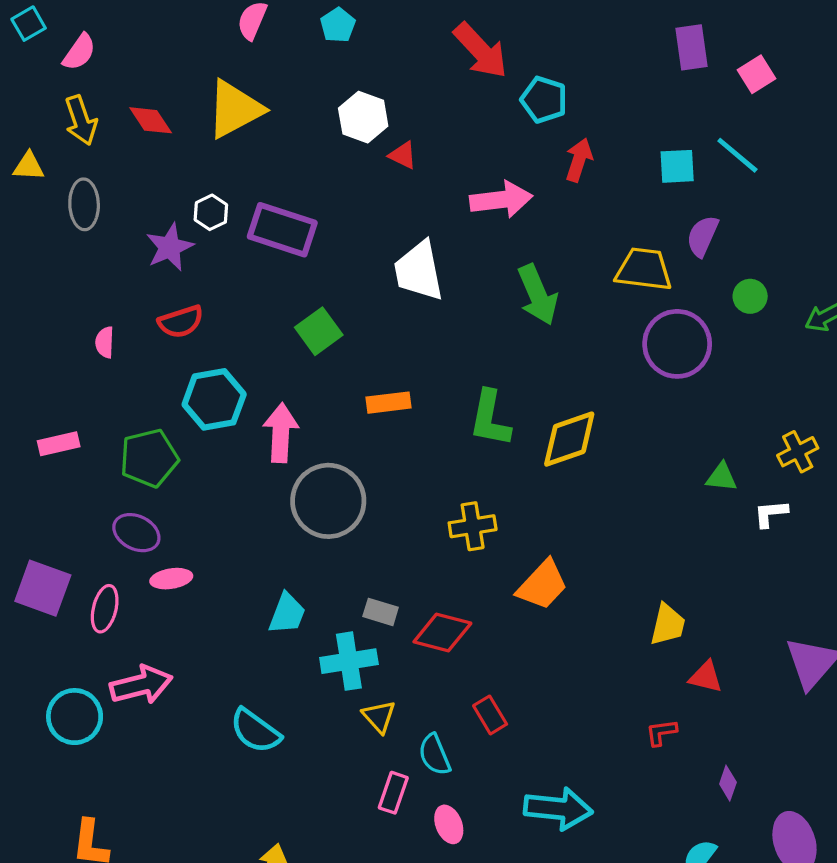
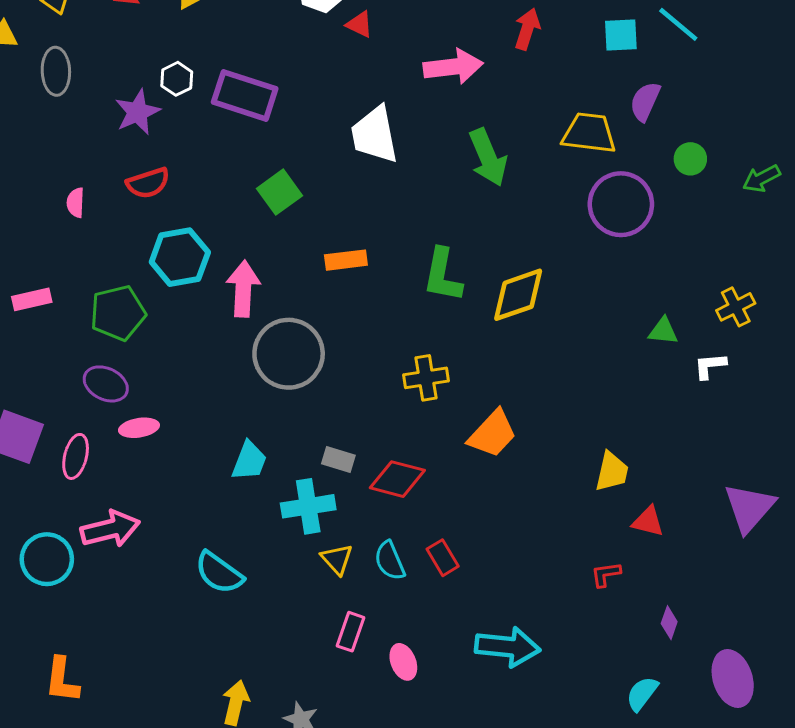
cyan semicircle: (435, 755) -> (390, 561), moved

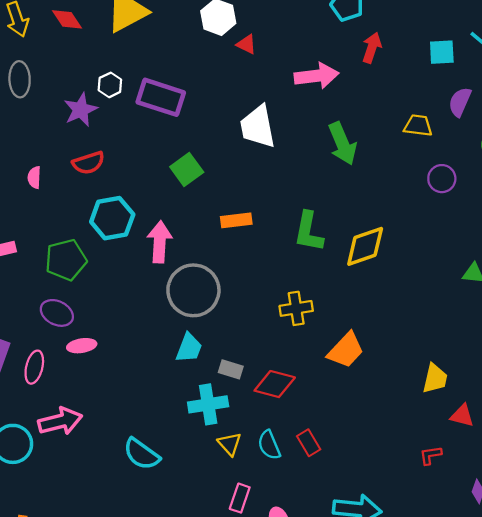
yellow trapezoid: (589, 133) -> (418, 126), size x0.7
purple circle: (621, 204) -> (442, 179), size x0.6
cyan trapezoid: (249, 461) -> (189, 348), moved

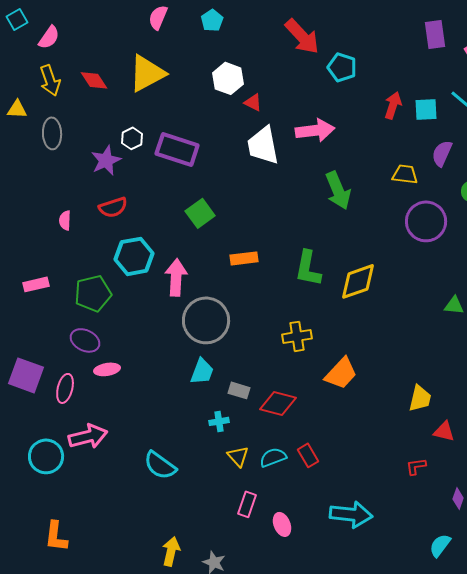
red arrow: (372, 48) -> (393, 105), moved
white trapezoid: (258, 127) -> (263, 145), moved
purple circle: (442, 179) -> (426, 221), size x1.6
cyan cross: (208, 404) -> (219, 421), size x0.6
cyan semicircle: (269, 445) -> (273, 457), turned 92

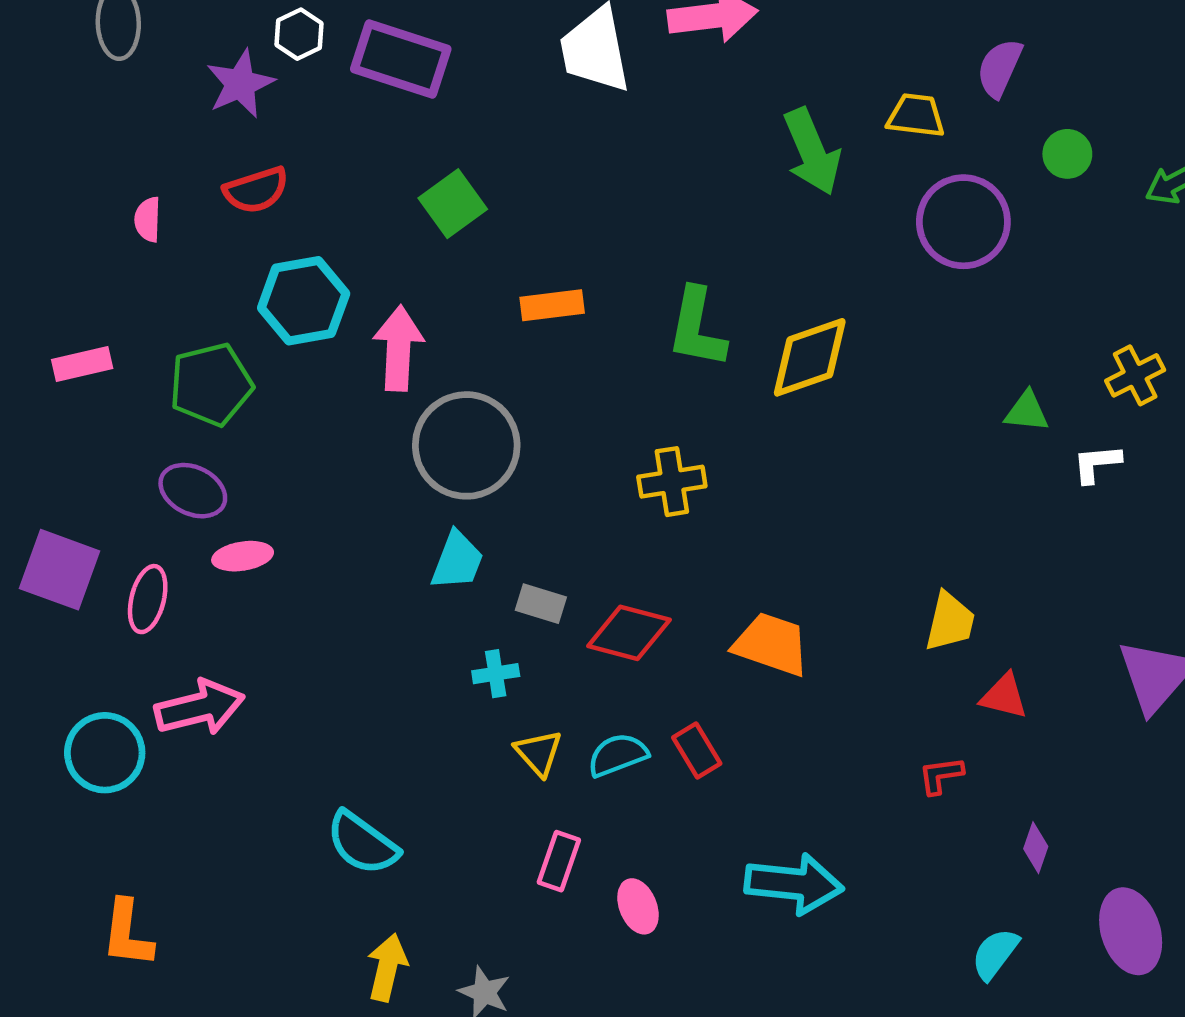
green arrow: (338, 190) -> (812, 152), moved
orange trapezoid: (341, 373) -> (771, 644), moved, turned -114
cyan semicircle: (160, 465) -> (362, 843), moved

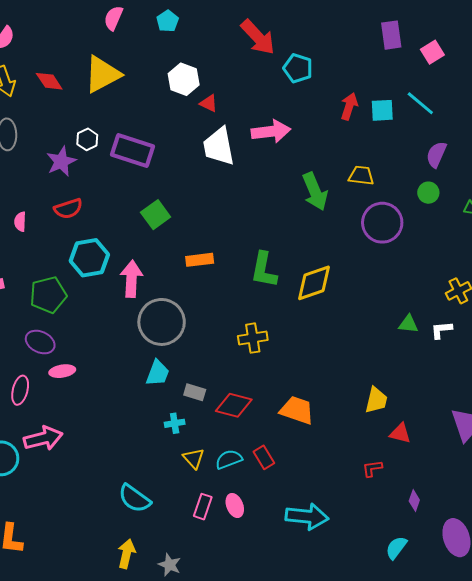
purple semicircle: (1000, 68) -> (436, 154), moved
green triangle: (1027, 412) -> (408, 324), moved
cyan semicircle: (362, 843) -> (134, 498), moved
pink ellipse: (638, 906) -> (235, 506), moved

